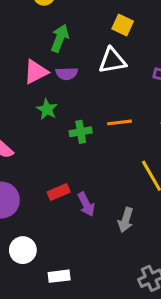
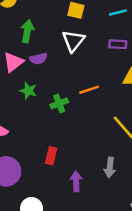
white triangle: (112, 61) -> (73, 41), turned -30
red rectangle: (59, 192) -> (51, 156), turned -42
purple arrow: (86, 204) -> (76, 181), moved, turned -144

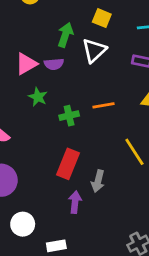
green arrow: (27, 31) -> (65, 35), moved
red rectangle: (51, 156) -> (68, 164), moved, size x1.5
gray arrow: (110, 167) -> (98, 181), moved

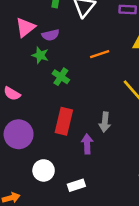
purple semicircle: (54, 64) -> (51, 35), moved
green cross: (69, 116) -> (61, 77), moved, turned -35
red rectangle: (68, 164) -> (64, 121), moved

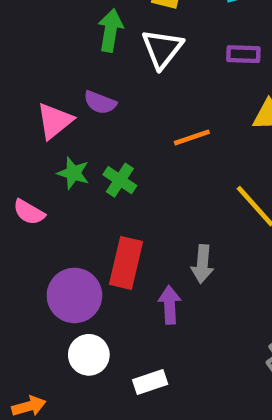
pink triangle: (25, 27) -> (55, 121), moved
purple semicircle: (51, 35) -> (100, 102), turned 35
green star: (40, 55) -> (73, 173), moved
purple circle: (19, 134) -> (74, 295), moved

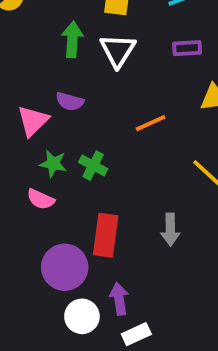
pink semicircle: (29, 212) -> (41, 199), moved
purple arrow: (170, 305) -> (119, 299), moved

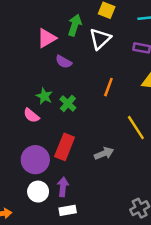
pink triangle: (33, 121) -> (47, 38), moved
orange line: (151, 123) -> (108, 87), turned -60
gray arrow: (170, 230) -> (104, 153), turned -126

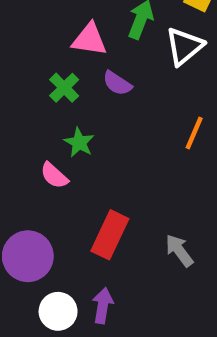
pink triangle: (47, 38) -> (89, 40), turned 35
green cross: (68, 103) -> (64, 88), moved
gray arrow: (104, 153) -> (179, 250), turned -108
purple circle: (35, 160) -> (28, 256), moved

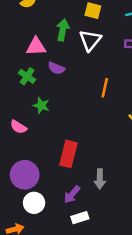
pink semicircle: (54, 175) -> (19, 127), moved
gray arrow: (179, 250) -> (100, 179), moved, turned -132
purple arrow: (103, 306) -> (72, 194), turned -138
white circle: (58, 311) -> (34, 203), moved

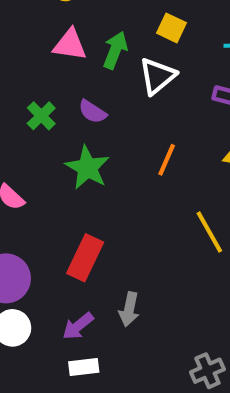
pink triangle: (36, 47) -> (70, 45), moved
green star: (41, 105) -> (87, 168), moved, size x1.5

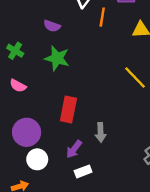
green cross: (41, 116) -> (15, 51), moved
orange line: (167, 160) -> (102, 17), moved

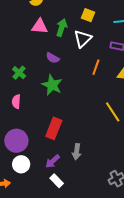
orange line: (102, 17) -> (96, 67), moved
pink semicircle: (18, 86) -> (16, 102), turned 56
white rectangle: (83, 171) -> (57, 181), turned 56

